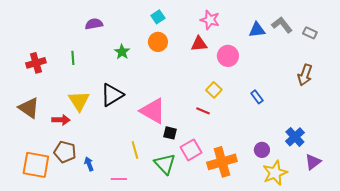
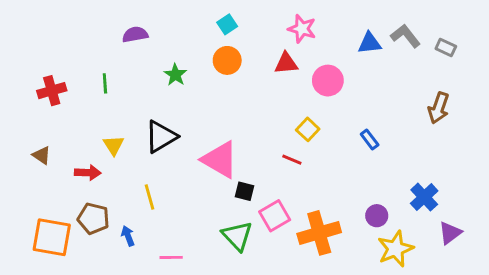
yellow triangle: (79, 101) -> (114, 145), size x0.7
brown triangle: (29, 108) -> (42, 155), size x0.6
yellow line: (135, 150) -> (150, 197), moved

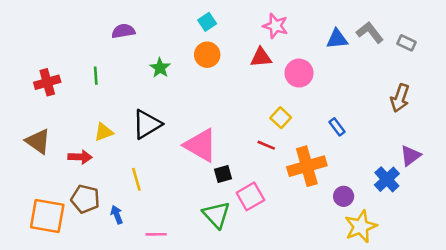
yellow triangle: (114, 145) -> (104, 132), turned 42
brown triangle: (42, 155) -> (38, 141), size x1.5
black square: (244, 191) -> (223, 174), turned -30
orange cross: (319, 233) -> (307, 166), moved
purple triangle: (450, 233) -> (410, 156), moved

